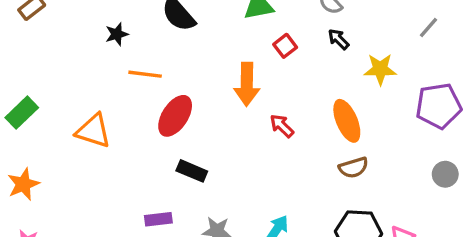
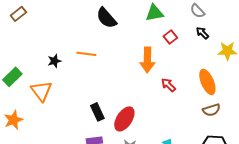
black star: (117, 34) -> (54, 61), moved
red ellipse: (175, 116) -> (124, 119), moved
orange triangle: (93, 131) -> (41, 91), moved, turned 35
black rectangle: (192, 171) -> (97, 112), moved, turned 42

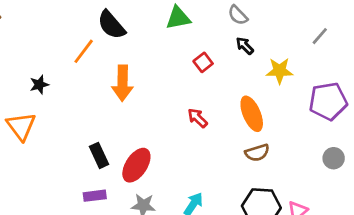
red square: (170, 37) -> (203, 62), moved
orange line: (86, 54) -> (84, 51), moved, turned -60
orange arrow: (147, 60) -> (123, 83), moved

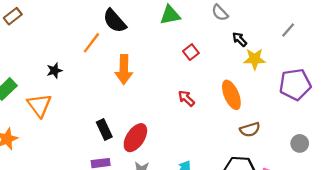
black arrow: (245, 46) -> (240, 39), moved
brown semicircle: (257, 153) -> (250, 130), moved
gray circle: (334, 158) -> (300, 143), moved

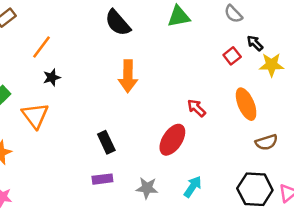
orange line: (91, 43) -> (41, 47), moved
red square: (191, 52) -> (232, 56), moved
red ellipse: (135, 138) -> (172, 140), moved

